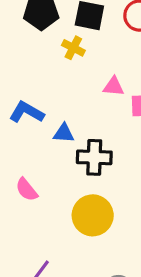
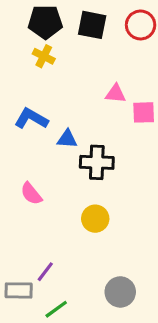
yellow cross: (73, 48) -> (44, 56), moved
yellow circle: (93, 215) -> (95, 219), size x0.7

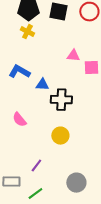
purple line: (45, 272) -> (36, 166), moved

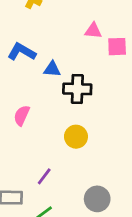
pink semicircle: (19, 120) -> (22, 115), turned 63

